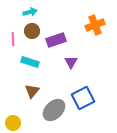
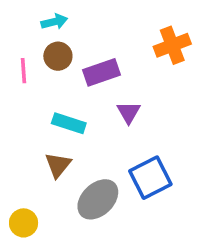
cyan rectangle: (30, 62) -> (69, 123), moved

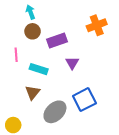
cyan arrow: (54, 22) -> (30, 12), turned -96
pink line: (24, 71) -> (16, 55), moved

